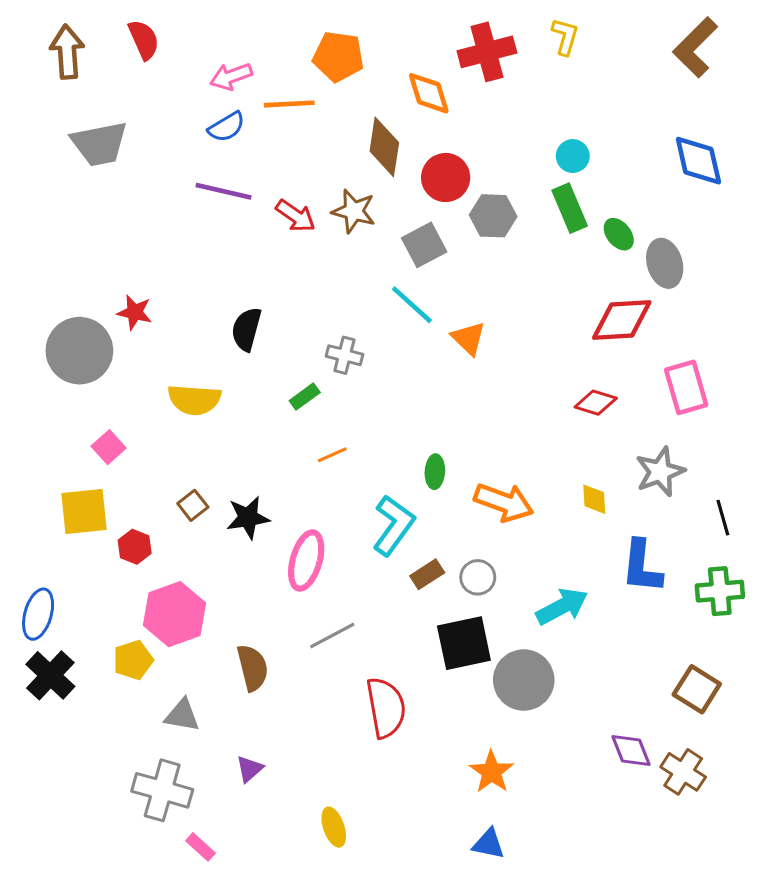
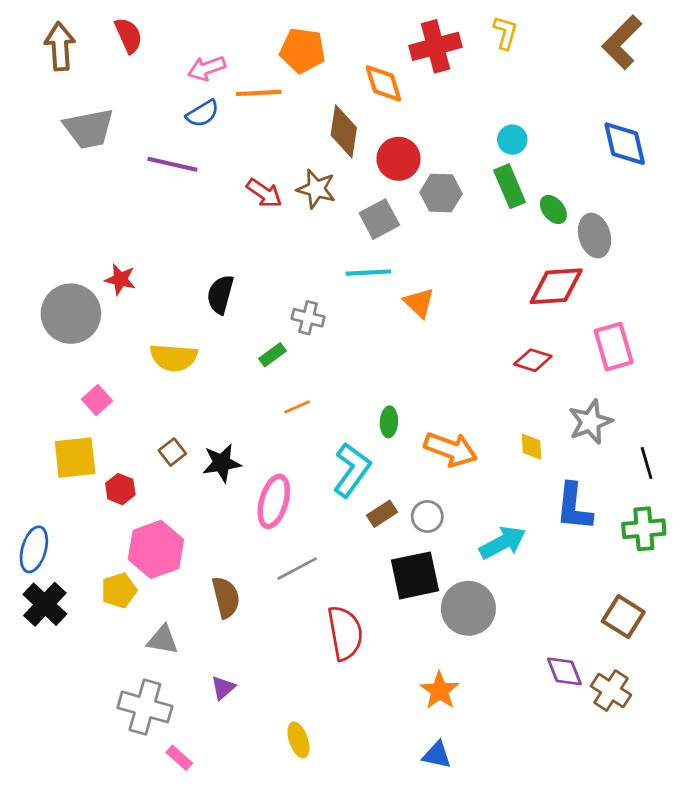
purple line: (223, 191) -> (172, 164), moved
cyan line: (412, 305) -> (368, 273), turned -45

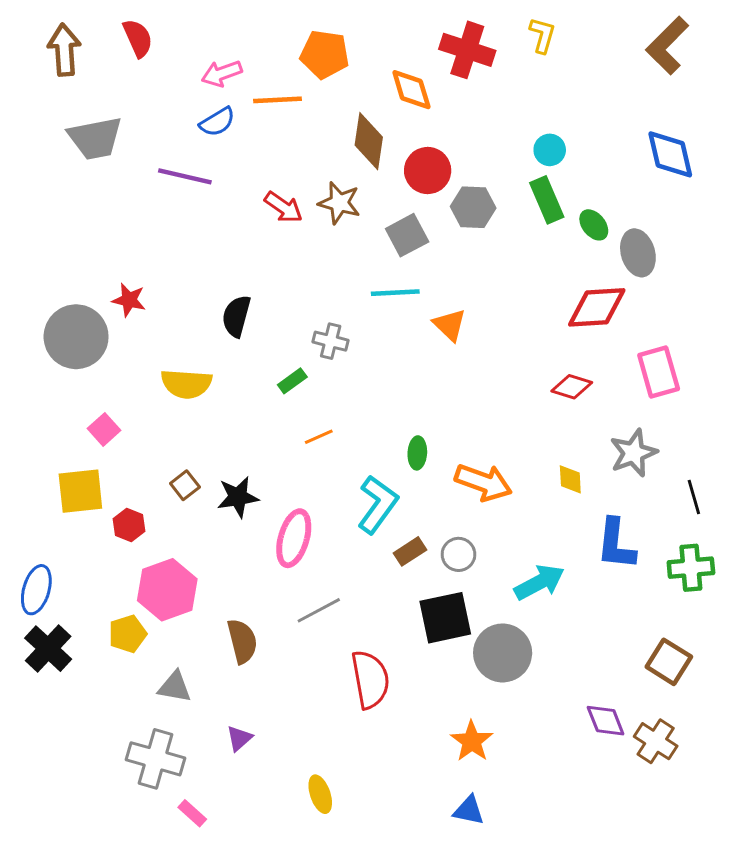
red cross: (436, 46) -> (467, 50), turned 33

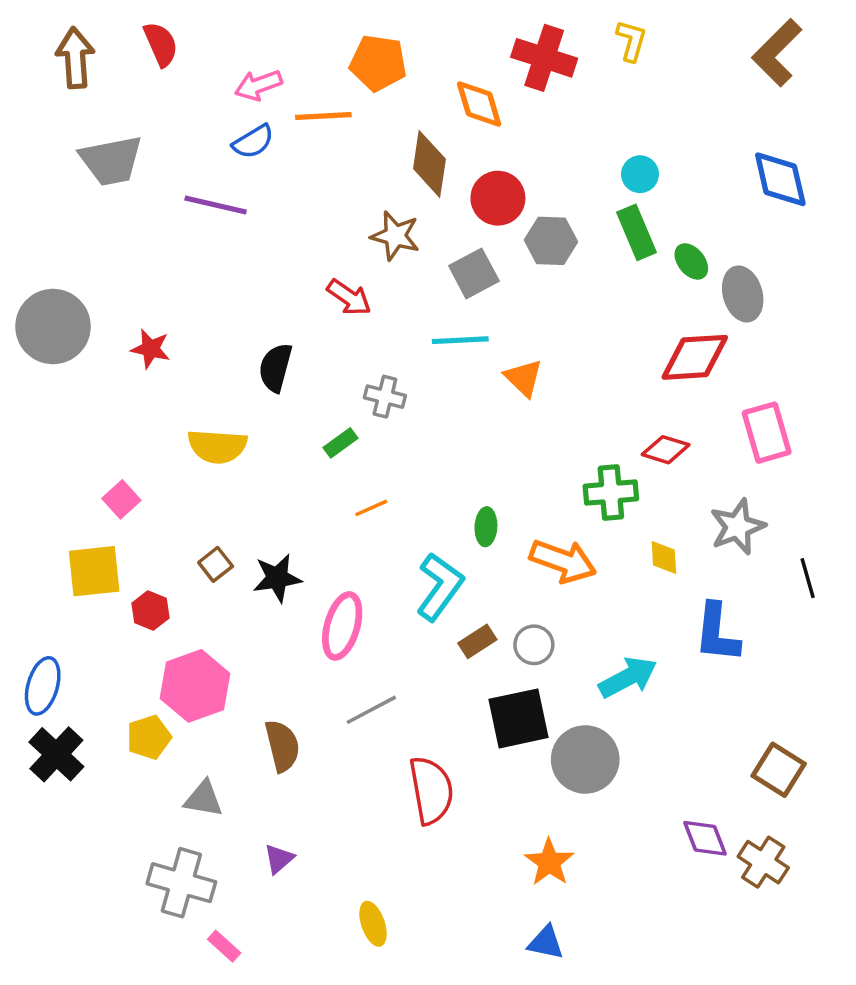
red arrow: (283, 207) -> (349, 297), moved
gray circle: (76, 337) -> (53, 326), moved
green cross: (691, 568) -> (611, 492), moved

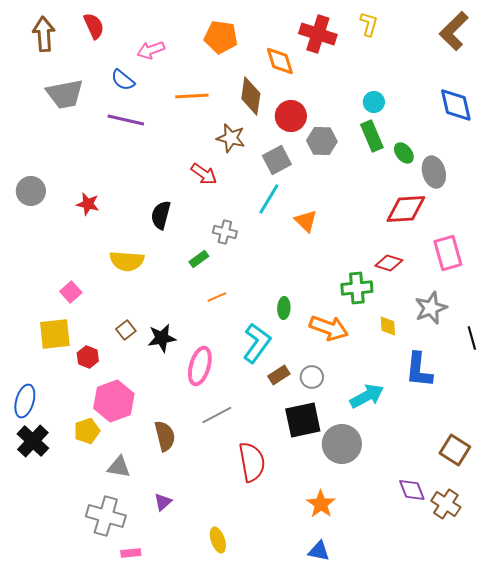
orange line: (323, 116) -> (192, 96), moved
blue semicircle: (253, 142) -> (123, 80), moved, turned 70
gray circle: (53, 326) -> (31, 191), size x0.7
cyan line: (460, 340) -> (269, 199), turned -56
pink rectangle: (224, 946) -> (131, 553), turned -48

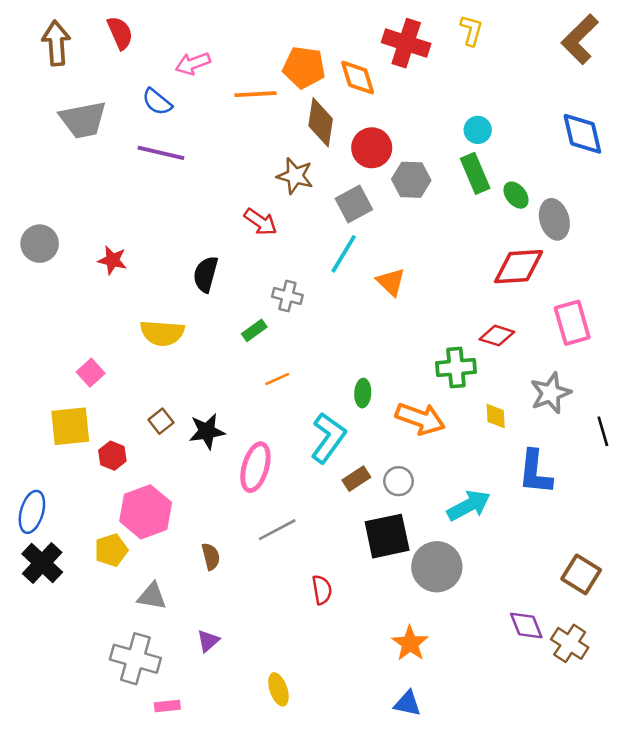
orange pentagon: (221, 37) -> (304, 67), moved
orange line: (192, 96) -> (255, 94), moved
brown semicircle: (165, 436) -> (211, 557), size x0.7
red semicircle: (252, 462) -> (322, 590), size x0.6

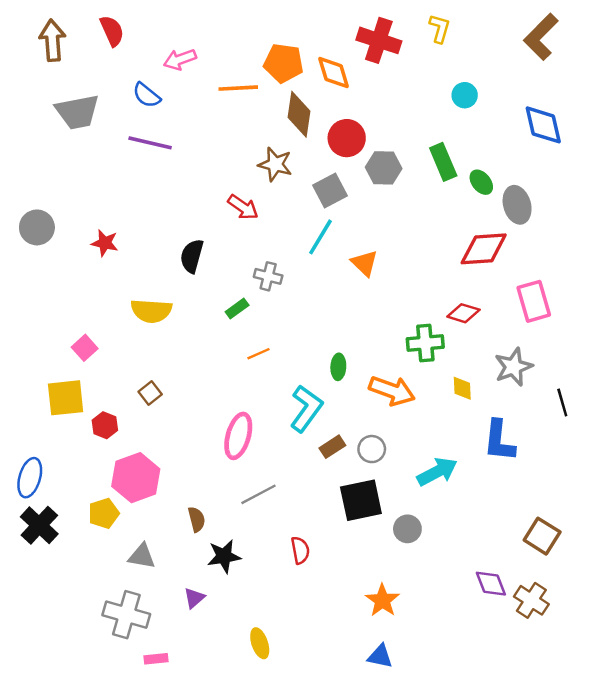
cyan circle: (478, 130) -> (465, 95), moved
black star: (207, 431) -> (224, 556), moved
gray circle: (437, 567) -> (407, 529), size x0.6

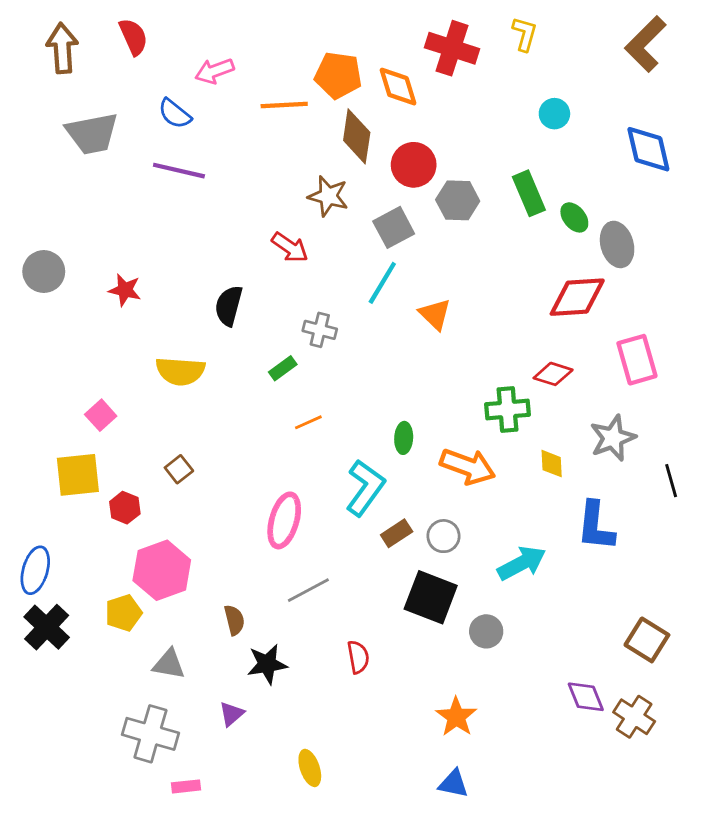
black square: (361, 500) -> (431, 597), turned 33

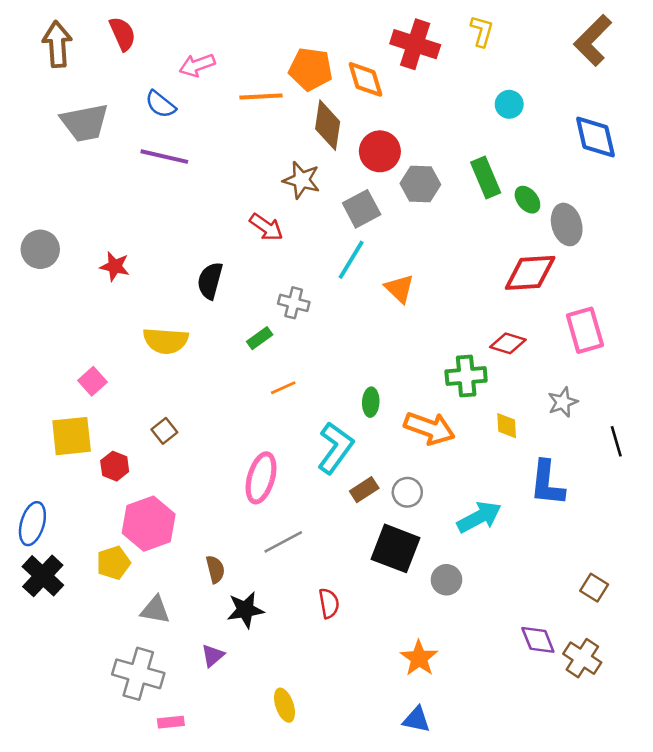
gray star: (613, 438) -> (563, 402), size x0.7
brown square: (647, 640) -> (594, 588), size x0.7

